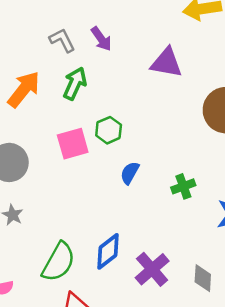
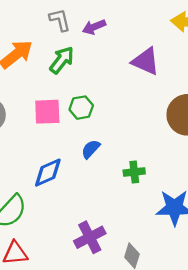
purple arrow: (101, 39) -> (94, 27), turned 90
blue diamond: (108, 251) -> (48, 173), moved

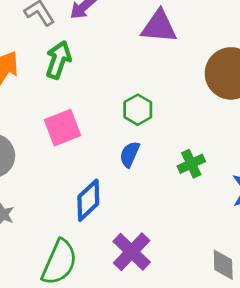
green hexagon: (81, 108) -> (138, 110), moved
purple cross: (90, 237) -> (132, 252), moved

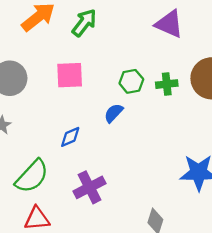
green cross: (191, 164) -> (167, 84), moved
blue diamond: (88, 200) -> (70, 137), size x0.7

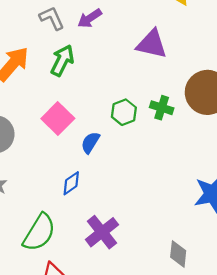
pink square: (70, 75) -> (58, 119), turned -32
green cross: (167, 84) -> (162, 108), turned 35
blue semicircle: (114, 113) -> (90, 143), moved

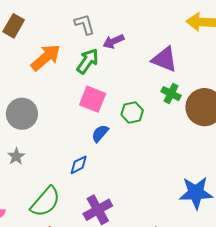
purple arrow: (90, 18) -> (113, 41), moved
green cross: (162, 108) -> (171, 94), moved
pink square: (58, 119) -> (93, 99), moved, turned -32

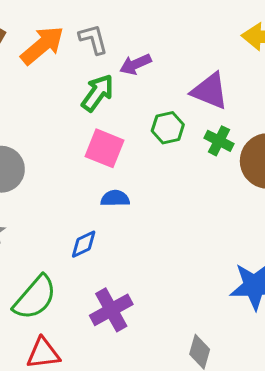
orange arrow: (46, 57) -> (42, 45), moved
green hexagon: (132, 112) -> (168, 128), moved
blue semicircle: (100, 133) -> (115, 198), turned 48

